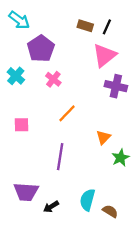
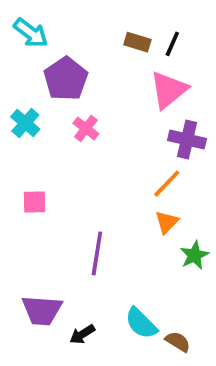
orange line: (67, 113) -> (167, 184), moved
cyan semicircle: (87, 200) -> (141, 323), turned -60

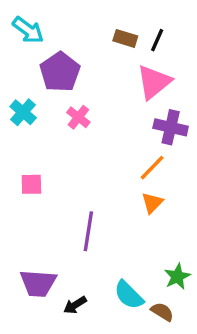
green star: (194, 255) -> (177, 277), moved

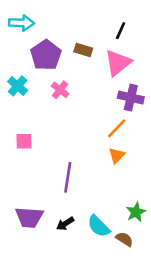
cyan arrow: (28, 30) -> (21, 23), turned -35
brown rectangle: (125, 38) -> (83, 50), moved
black arrow: (75, 305) -> (65, 224), moved

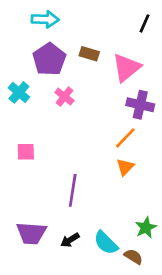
cyan arrow: (21, 23) -> (45, 19), moved
black line: (121, 31) -> (144, 23), moved

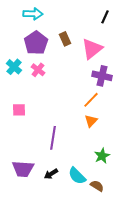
brown rectangle: (89, 54) -> (65, 39), turned 48
pink cross: (64, 97) -> (38, 70), moved
green star: (146, 228) -> (102, 156), moved

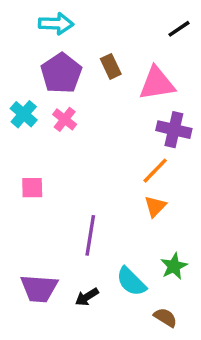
black line: (105, 17) -> (179, 29), turned 32
pink triangle: (92, 49) -> (157, 83), turned 30
cyan semicircle: (77, 176) -> (131, 282), moved

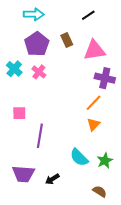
black line: (179, 29) -> (88, 15), moved
purple line: (90, 235) -> (40, 136), moved
cyan semicircle: (131, 282) -> (79, 157), moved

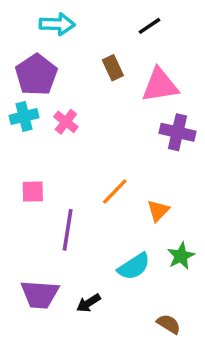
purple pentagon: (37, 44) -> (36, 75), moved
cyan cross: (14, 69) -> (24, 117), turned 35
orange line: (93, 103) -> (115, 192), moved
cyan semicircle: (79, 157) -> (134, 266), turned -78
green star: (105, 161) -> (181, 256), moved

